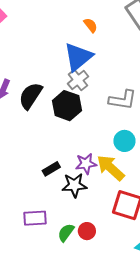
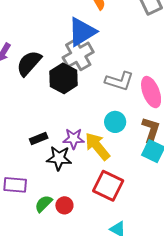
gray cross: (78, 80) -> (78, 55), size x1.4

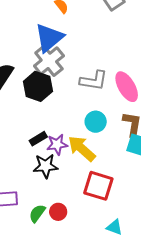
black rectangle: (39, 139) -> (38, 139), moved

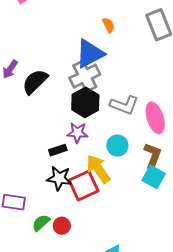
black hexagon: (38, 86) -> (85, 102), moved
purple star: (57, 144) -> (77, 133), moved
red square: (98, 186) -> (84, 186), moved, turned 36

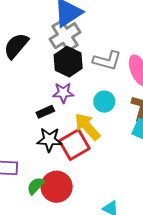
red circle: (62, 226) -> (57, 187), size x1.8

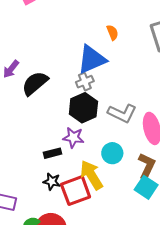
gray cross: (65, 36) -> (85, 82), size x0.6
black star: (49, 140) -> (52, 181), size x0.7

